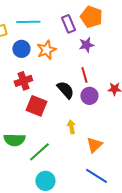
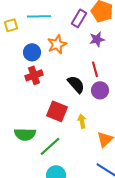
purple rectangle: (68, 24) -> (79, 18), turned 54
blue circle: (21, 49) -> (32, 52), moved
red square: (36, 106) -> (57, 111), moved

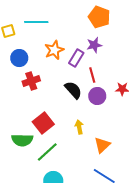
purple rectangle: (79, 18) -> (76, 58), moved
blue circle: (32, 52) -> (19, 58), moved
red square: (57, 111) -> (43, 123), moved, turned 30

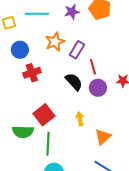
purple star: (94, 45) -> (72, 12), moved
green line: (47, 152) -> (48, 144), turned -45

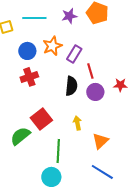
blue circle: (20, 50) -> (27, 51), moved
black semicircle: (74, 82) -> (71, 86), turned 48
green semicircle: (23, 132) -> (20, 136), turned 140
green line: (48, 144) -> (58, 151), moved

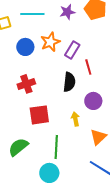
red cross: (29, 77) -> (26, 84), moved
purple circle: (95, 92) -> (93, 101), moved
red square: (41, 119) -> (39, 115), turned 30
green semicircle: (20, 136) -> (18, 147), moved

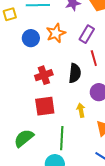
purple rectangle: (72, 50) -> (87, 34), moved
red cross: (26, 84) -> (44, 75), moved

